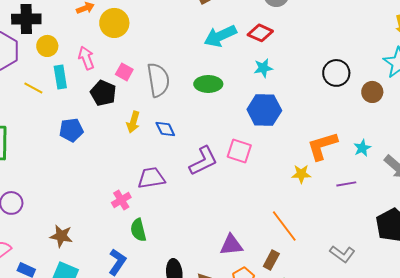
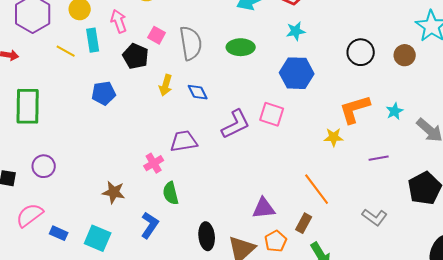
black circle: (336, 73) -> (361, 52), moved
purple line: (346, 184) -> (379, 158), moved
brown star: (61, 236) -> (114, 192), moved

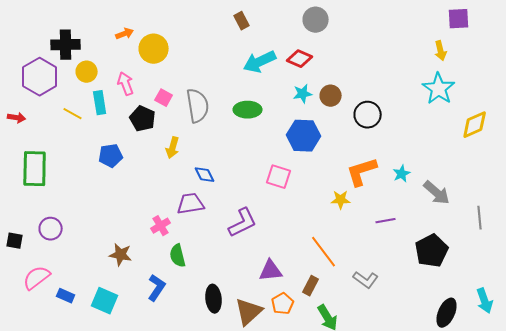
brown circle: (405, 55) -> (331, 96), moved
blue diamond: (198, 92) -> (205, 175), moved
purple L-shape: (236, 124) -> (243, 223), moved
gray L-shape: (375, 217) -> (366, 280), moved

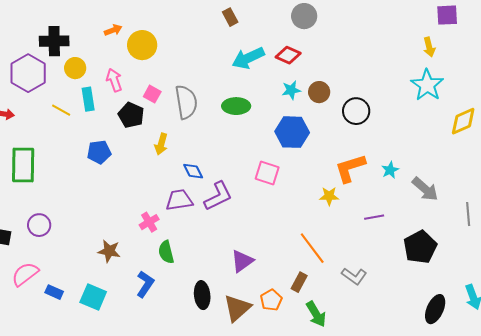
purple L-shape: (243, 223) -> (218, 196), moved
purple triangle: (271, 271) -> (242, 261), moved, turned -30

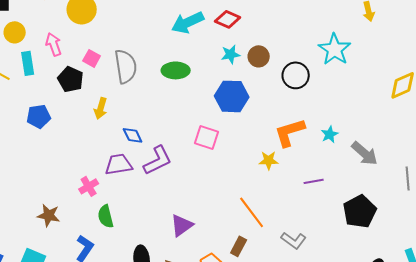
cyan star: (427, 85) -> (335, 49), moved

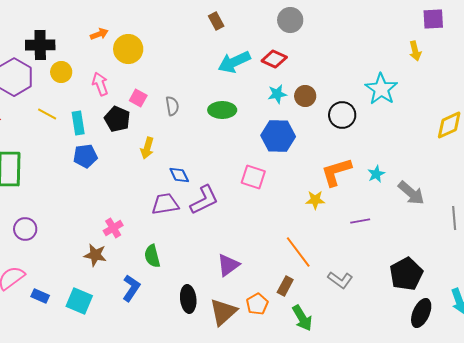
cyan rectangle: (28, 63) -> (78, 123), moved
gray semicircle: (126, 66) -> (172, 106), size x0.6
pink cross: (89, 186) -> (113, 228), moved
black pentagon: (360, 211) -> (406, 274), moved

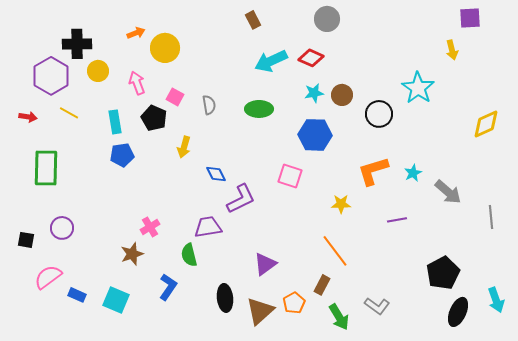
yellow line: (47, 114) -> (69, 113), moved
yellow star: (315, 200) -> (341, 204), moved
purple trapezoid: (165, 204) -> (208, 227), moved
brown star: (95, 255) -> (132, 254), turned -30
gray L-shape: (340, 280) -> (377, 306), moved

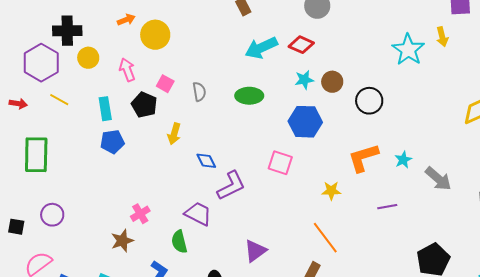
cyan star: (418, 88) -> (408, 50), moved
purple trapezoid: (208, 227) -> (198, 214), turned 36

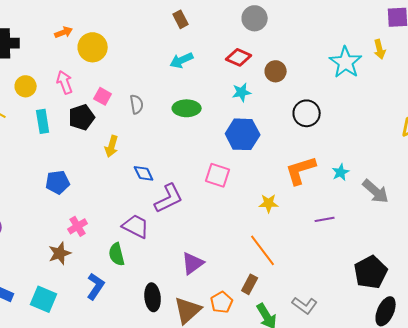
cyan arrow: (261, 48) -> (182, 60), moved, size x0.7
yellow circle: (88, 58) -> (26, 86), moved
brown circle: (332, 82) -> (276, 71), moved
black pentagon: (144, 105) -> (82, 117), turned 30
blue pentagon: (112, 142) -> (58, 182), moved

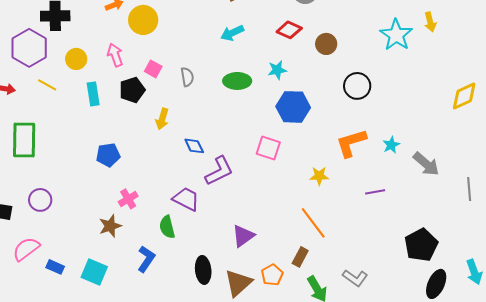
cyan star: (242, 92) -> (277, 70), moved

